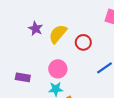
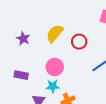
purple star: (36, 29) -> (23, 39), moved

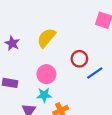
red circle: (79, 42) -> (79, 59), moved

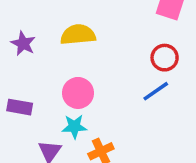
yellow semicircle: (46, 38) -> (78, 35), turned 45
red circle: (79, 59) -> (165, 58), moved

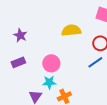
yellow semicircle: (78, 35) -> (71, 30), moved
purple rectangle: (20, 107) -> (18, 62), moved, turned -32

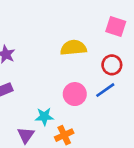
pink circle: (51, 63) -> (75, 94), moved

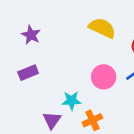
yellow semicircle: (73, 48) -> (102, 28), turned 30

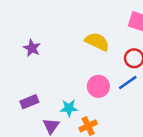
purple rectangle: (28, 73) -> (29, 102), moved

